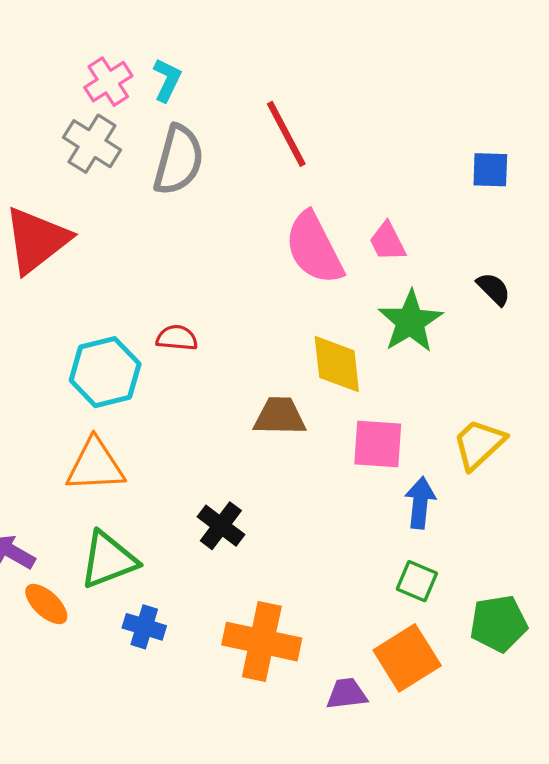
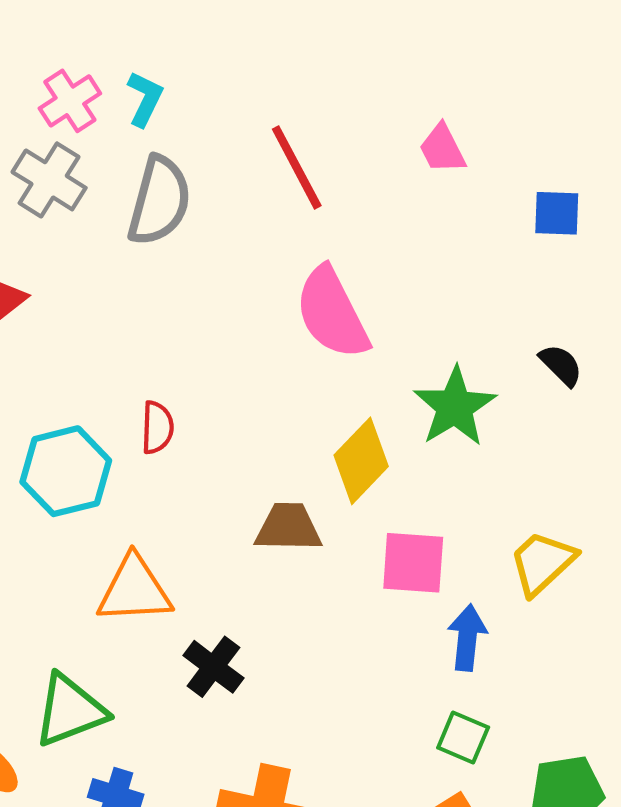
pink trapezoid: (387, 242) -> (442, 149), moved
red semicircle: (177, 338) -> (157, 428), turned 87
yellow diamond: (337, 364) -> (361, 461), turned 50
orange triangle: (95, 465) -> (134, 590), moved

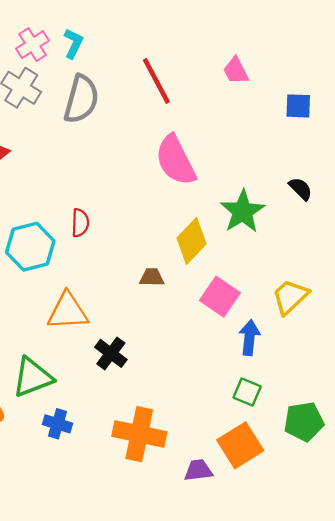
brown trapezoid: (288, 527) -> (152, 277), size x0.7
pink square: (413, 563) -> (220, 297), turned 30

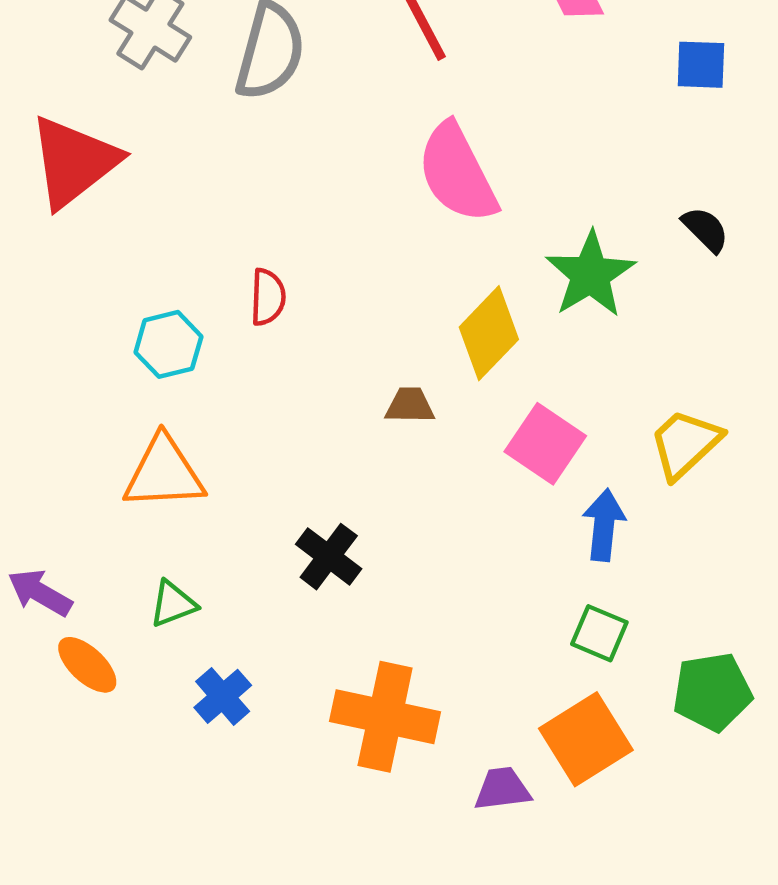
cyan hexagon: (30, 247) -> (168, 344), size x0.7
orange triangle: (68, 311) -> (164, 473), moved
green triangle: (33, 377) -> (173, 604), size x0.6
blue cross: (58, 424) -> (223, 696), turned 32

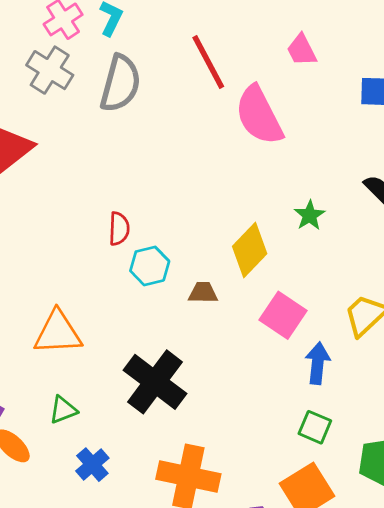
pink semicircle: (457, 173) -> (259, 115), moved
green star: (590, 275) -> (310, 215), size x0.6
cyan hexagon: (168, 344) -> (150, 266), moved
black cross: (329, 557) -> (155, 382), size x1.6

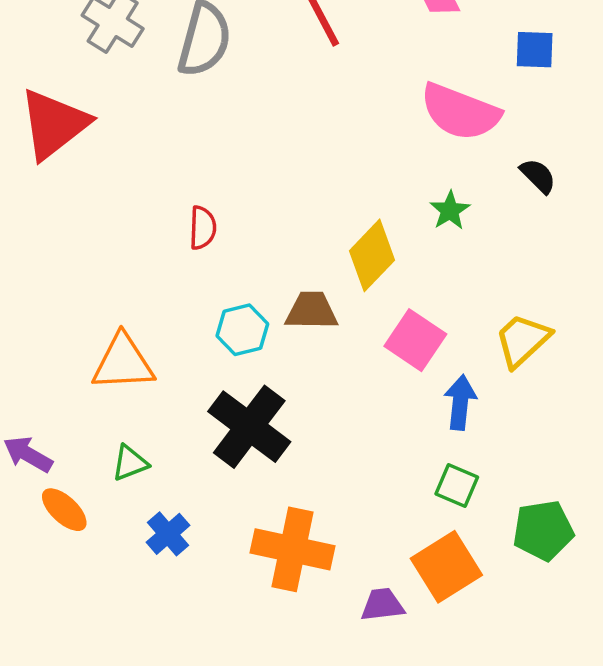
pink semicircle: (259, 115) -> (460, 112), moved, turned -42
cyan hexagon: (150, 266) -> (242, 330), moved
brown trapezoid: (203, 293) -> (312, 311), size x1.4

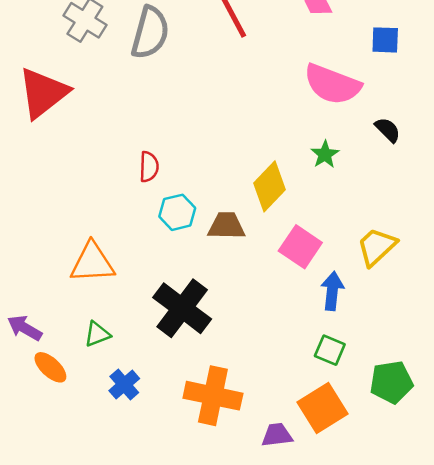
cyan hexagon: (242, 330) -> (177, 212), moved

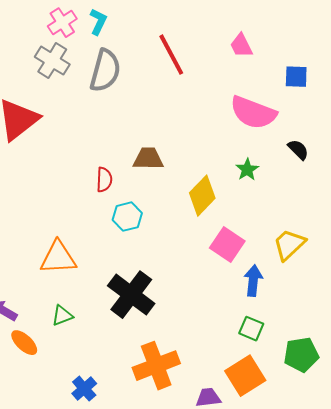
brown trapezoid: (226, 226) -> (148, 159), moved
blue cross: (124, 385) -> (84, 389), moved
orange cross: (213, 396) -> (156, 366), turned -33

